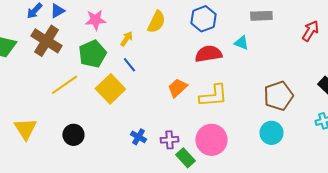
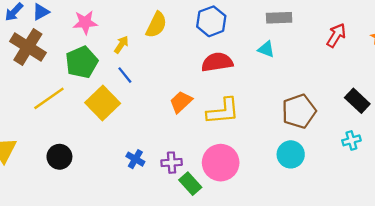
cyan triangle: (241, 43) -> (266, 49), moved

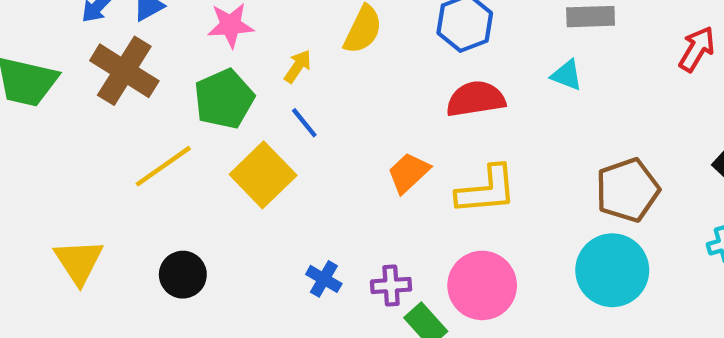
cyan circle: (291, 154) -> (612, 270), size x1.4

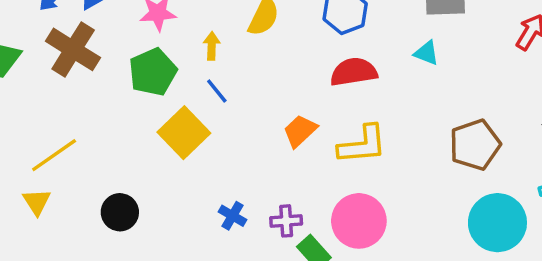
yellow arrow: (298, 66) -> (212, 46), turned -32
yellow line: (163, 166) -> (54, 155), moved
yellow triangle: (79, 262) -> (37, 202), size x0.7
cyan circle: (612, 270) -> (497, 223), moved

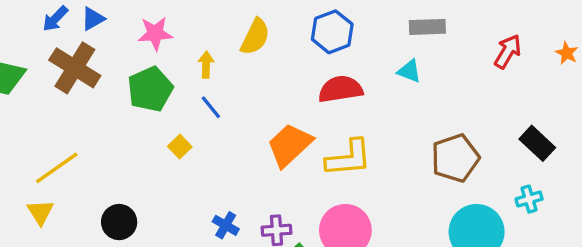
orange trapezoid: (300, 131) -> (290, 145), size x1.4
yellow square: (184, 133) -> (180, 147), size x0.5

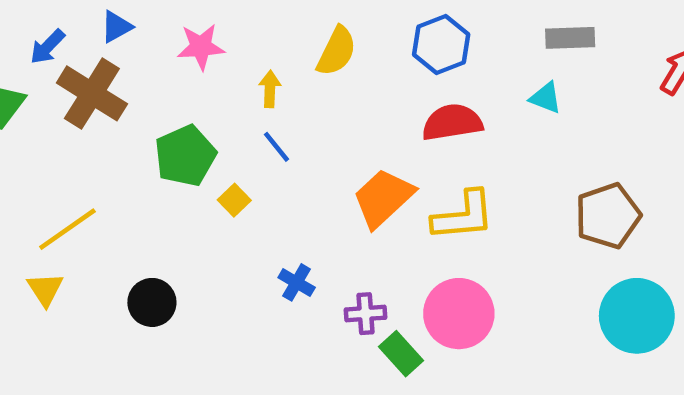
blue arrow: (55, 19) -> (47, 47), moved
green pentagon: (150, 89) -> (185, 156), moved
blue cross: (226, 225) -> (297, 282), moved

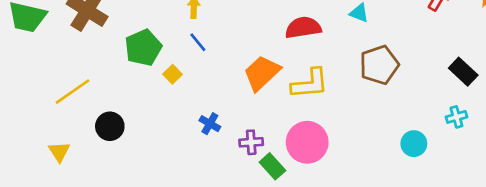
brown pentagon: (608, 216) -> (379, 65), moved
yellow triangle: (45, 289) -> (59, 152), moved
black circle: (152, 302) -> (110, 126), moved
cyan circle: (637, 316) -> (414, 144), size x0.6

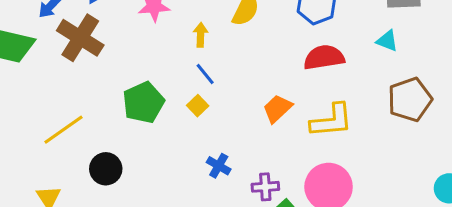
green pentagon: (143, 48) -> (143, 103), moved
orange trapezoid: (262, 73) -> (277, 109), size x0.7
yellow square: (172, 74) -> (198, 106), moved

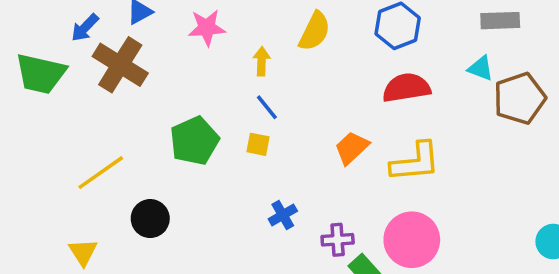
brown pentagon: (410, 100) -> (520, 98), moved
yellow square: (198, 106) -> (258, 144), turned -35
blue cross: (219, 166) -> (283, 215), turned 30

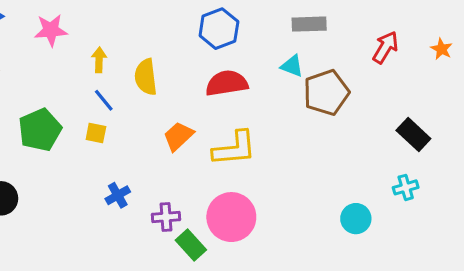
yellow semicircle: (315, 31) -> (146, 77), moved, turned 147

